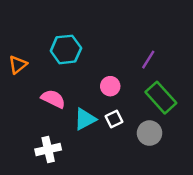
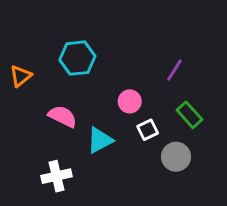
green rectangle: (161, 98) -> (189, 115), size x0.7
white square: (114, 119) -> (148, 130), moved

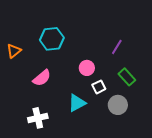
pink semicircle: (62, 116) -> (42, 78), turned 114
cyan triangle: (100, 140) -> (77, 103), moved

